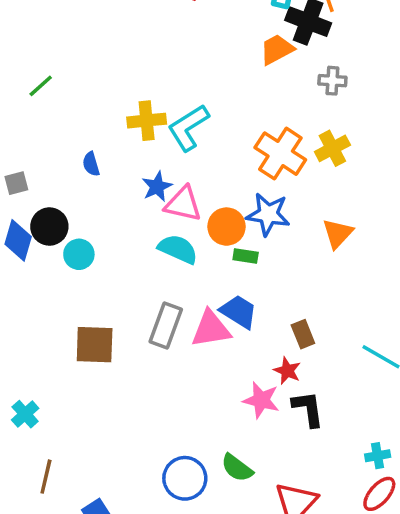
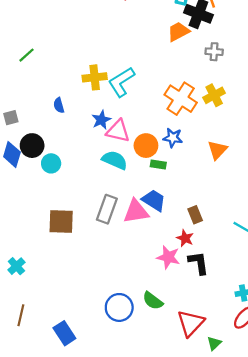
blue star: (268, 214) -> (173, 138), size x0.7
brown line: (46, 477) -> (21, 315), moved

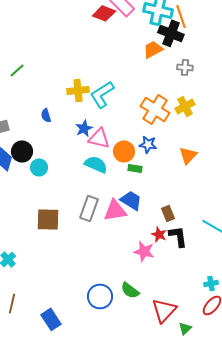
black L-shape: (198, 263) -> (178, 236), moved

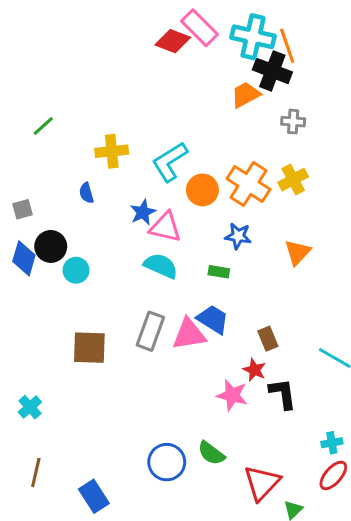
yellow cross: (78, 90) -> (112, 151), moved
orange circle: (124, 151) -> (202, 190), moved
black L-shape: (178, 236) -> (283, 394), moved

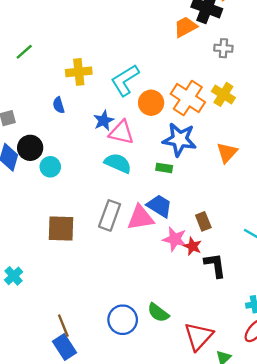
yellow cross: (293, 180) -> (223, 94), turned -30
blue star: (238, 236) -> (180, 140), size x1.6
pink star: (232, 395) -> (175, 239), moved
brown line: (36, 473) -> (63, 326), moved, turned -35

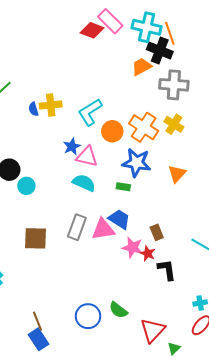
gray cross: (223, 48) -> (174, 85), size x1.8
blue semicircle: (59, 105) -> (33, 109), moved

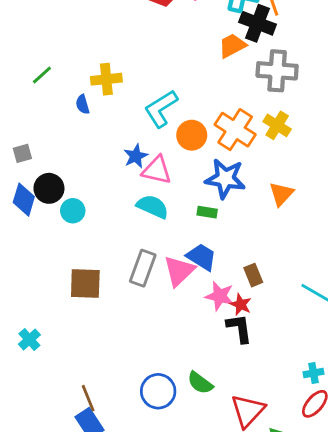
yellow cross: (51, 105) -> (106, 79), moved
pink triangle: (103, 229) -> (179, 271), turned -35
black L-shape: (167, 270) -> (239, 328), moved

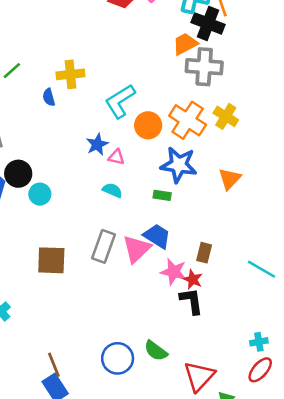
gray cross: (277, 71) -> (204, 67), moved
pink triangle: (157, 170) -> (116, 157), size x0.6
cyan semicircle: (153, 207) -> (112, 190), size x0.7
brown rectangle: (253, 275) -> (204, 253), turned 36

